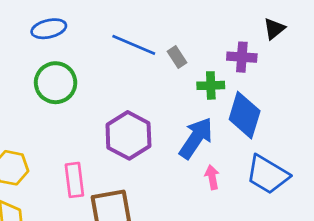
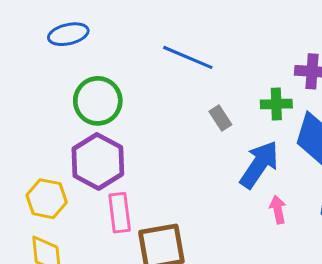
blue ellipse: (49, 29) -> (68, 34), moved
gray rectangle: (177, 57) -> (220, 118), moved
purple hexagon: (128, 135) -> (98, 161), moved

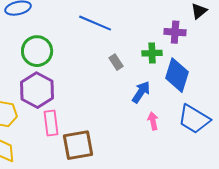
blue arrow: (259, 165) -> (141, 92), size x0.7

